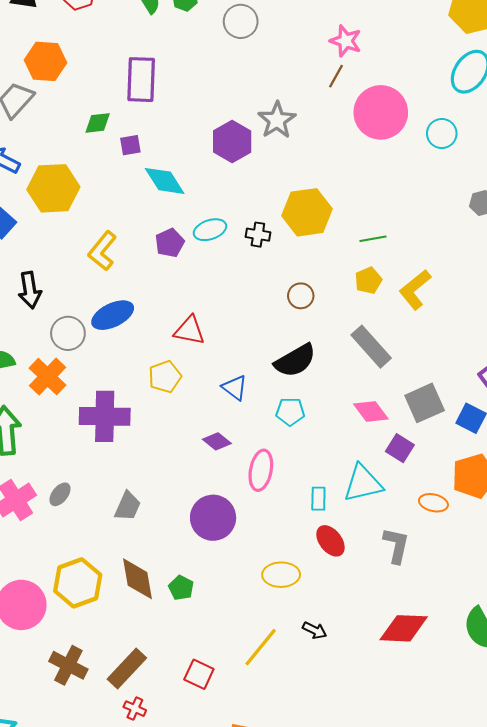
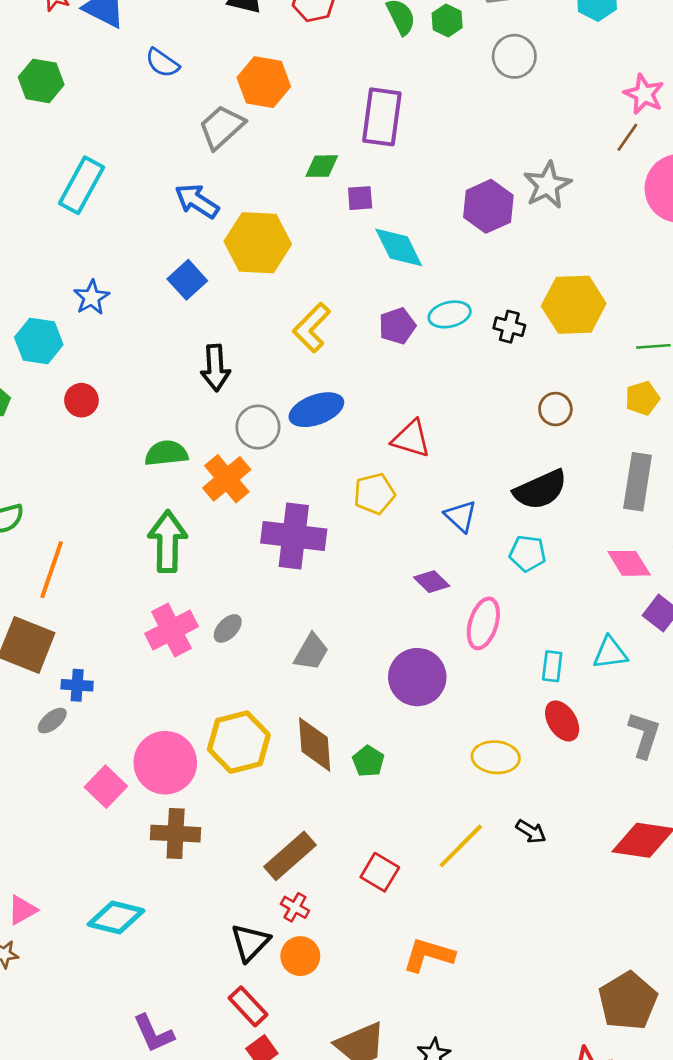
gray rectangle: (371, 347) -> (638, 482), turned 45
cyan triangle: (363, 483) -> (610, 653), size x0.7
brown cross: (68, 665) -> (176, 834), moved, turned -30

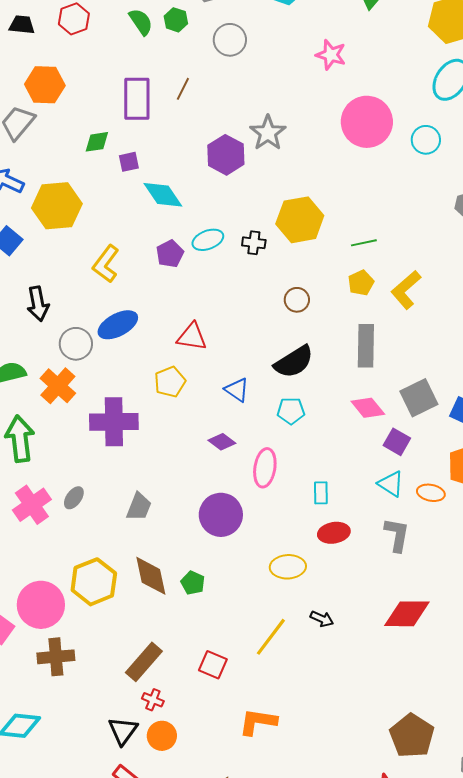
brown line: (627, 137) -> (183, 89), moved
cyan triangle: (610, 653) -> (391, 484), moved, turned 48
red ellipse: (562, 721) -> (334, 533), turned -60

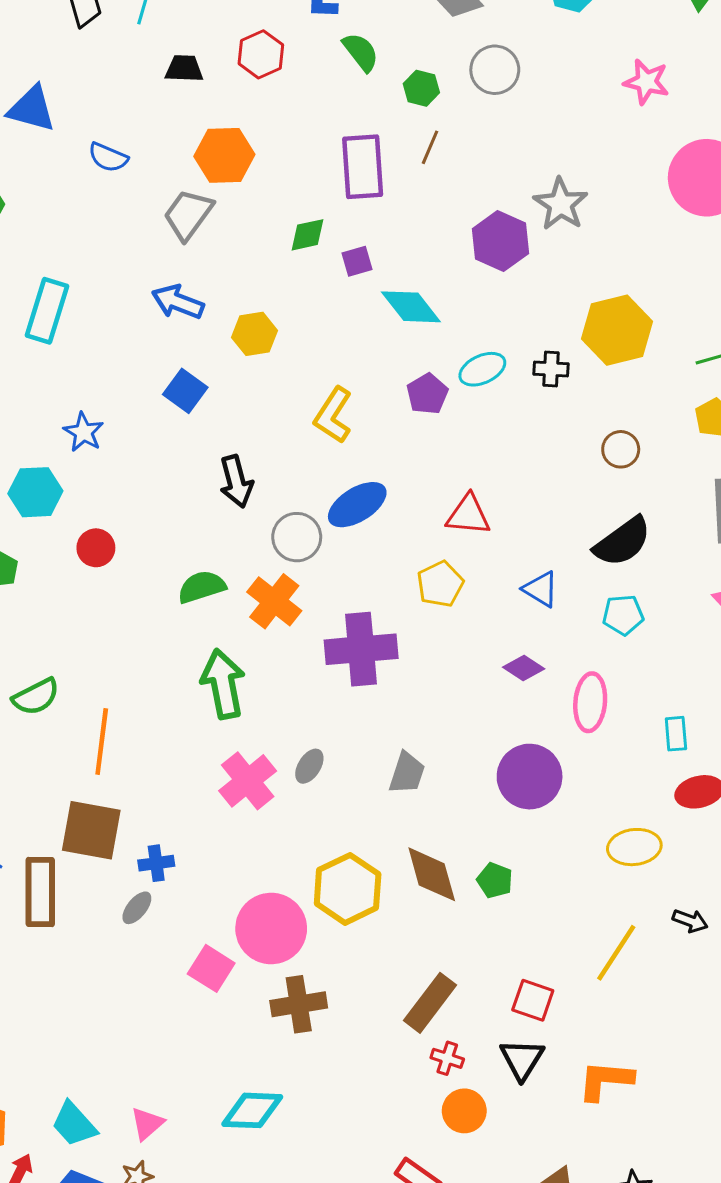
green hexagon: (176, 20) -> (421, 88), moved
yellow hexagon: (57, 206) -> (255, 334), size x0.6
black triangle: (123, 731) -> (522, 1059), moved

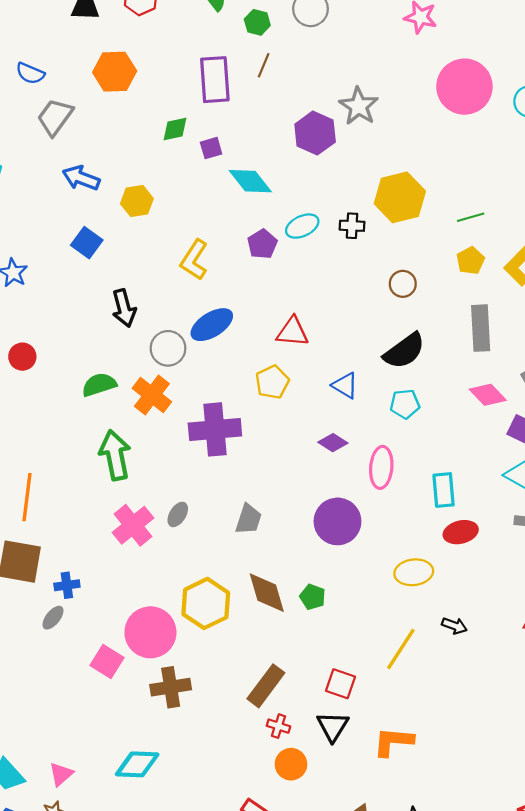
gray trapezoid: (188, 215) -> (55, 117), moved
cyan rectangle: (676, 734) -> (444, 490), size x1.4

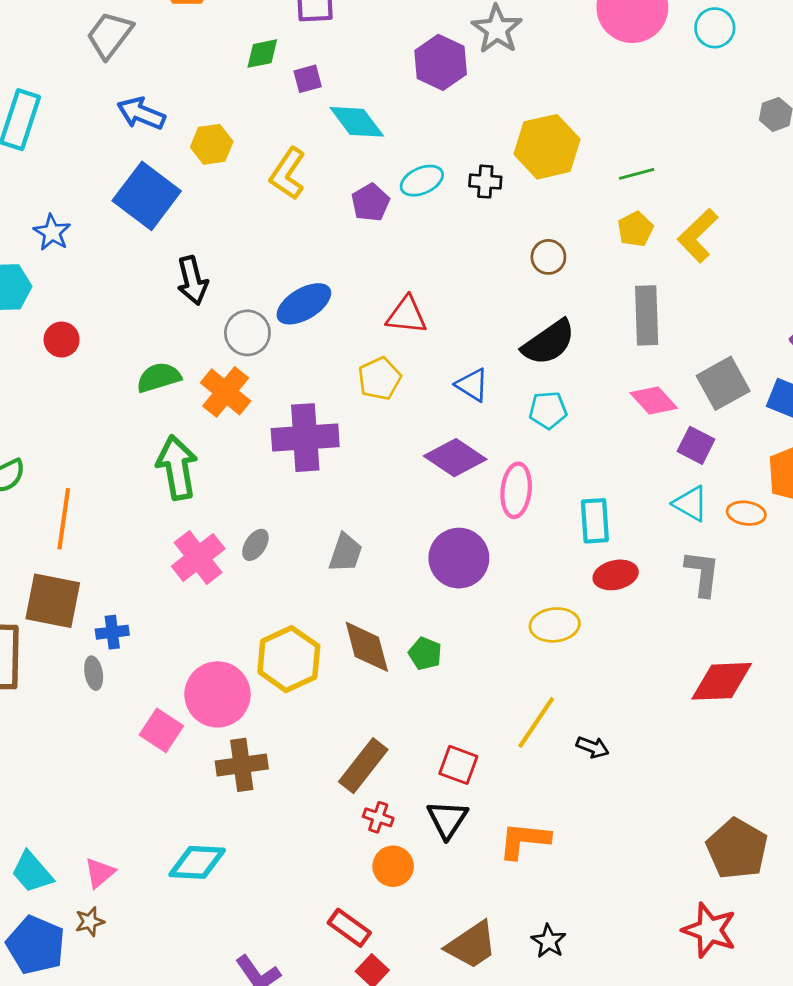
blue square: (87, 243) -> (147, 196), size x1.6
yellow L-shape: (194, 260) -> (288, 174), moved
purple diamond: (333, 443) -> (455, 458), size x1.6
gray ellipse: (53, 618) -> (94, 673), turned -50
black arrow: (454, 626) -> (593, 747), moved

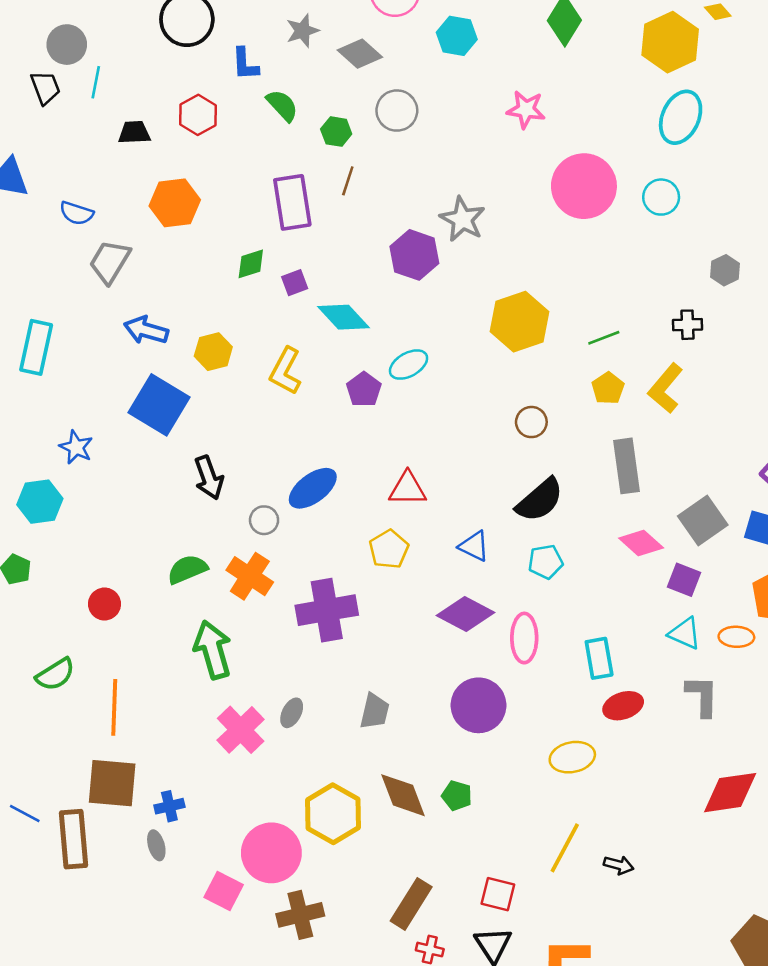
black cross: (485, 182) -> (688, 325), moved
gray circle: (247, 333) -> (264, 520), size x0.7
red circle: (62, 340) -> (104, 604), moved

